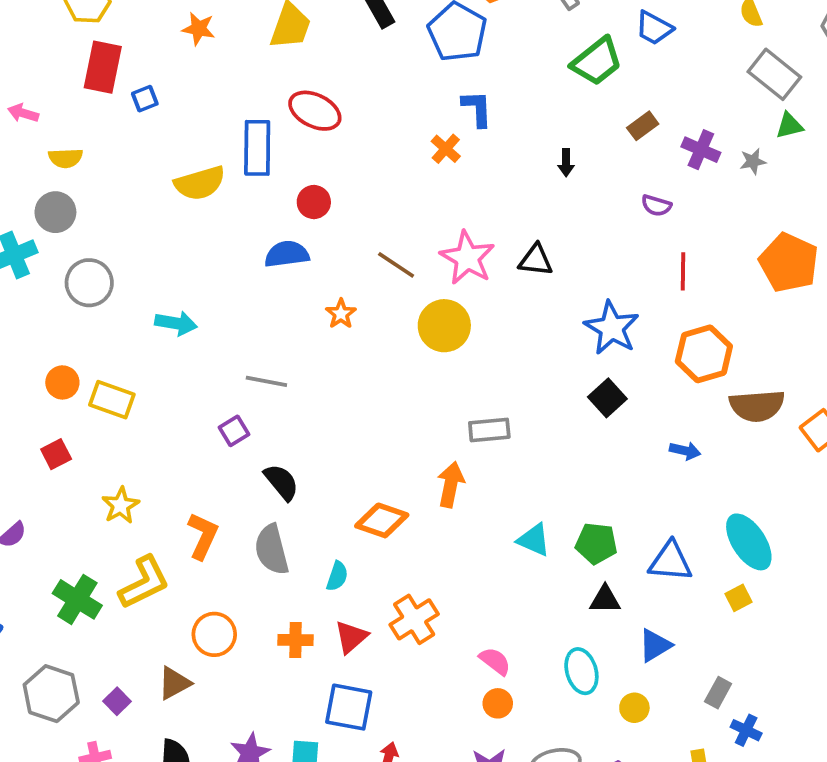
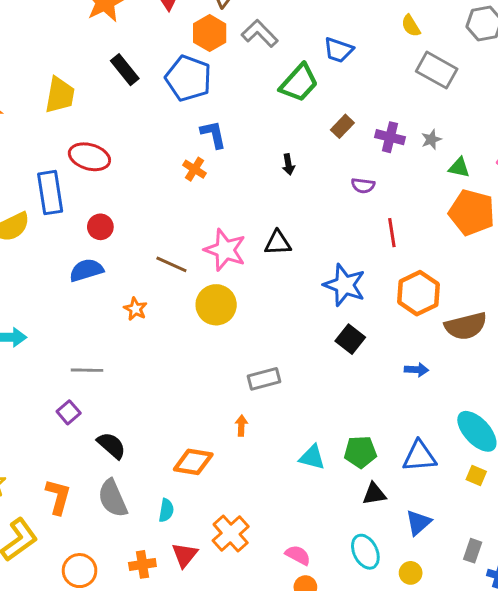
green triangle: (789, 126) -> (459, 167), moved, turned 35
orange arrow: (451, 485) -> (241, 426), size x0.6
yellow square: (739, 598) -> (476, 475), turned -30

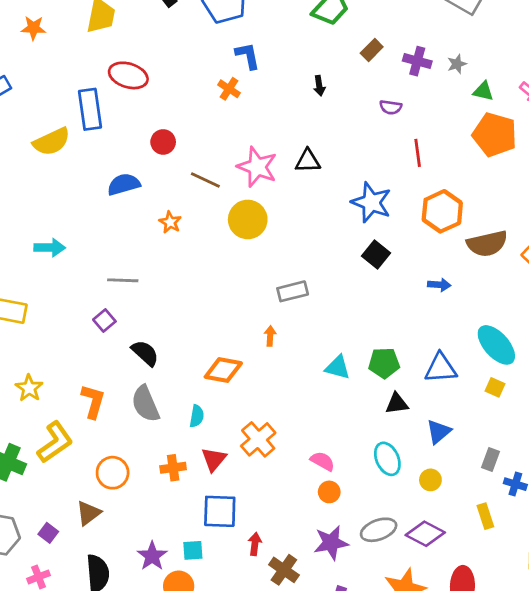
red circle: (100, 227) -> (163, 142), moved

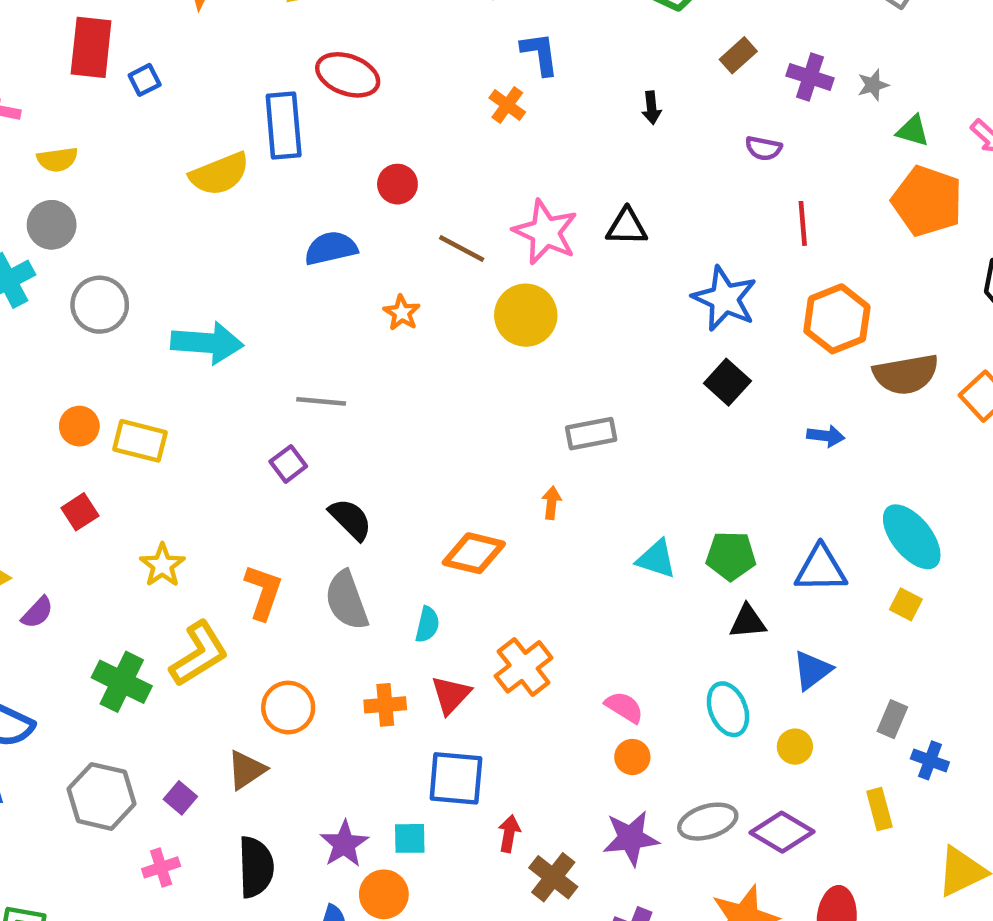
cyan arrow: (50, 248) -> (207, 343), size x1.4

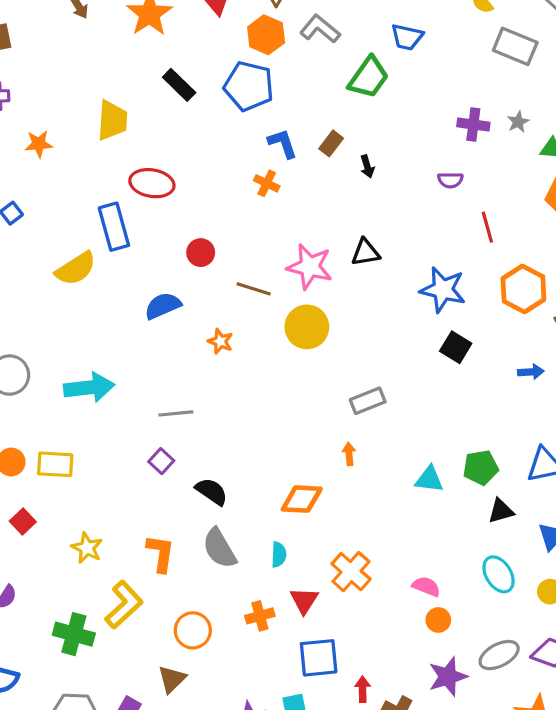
brown rectangle: (738, 55) -> (331, 143), moved

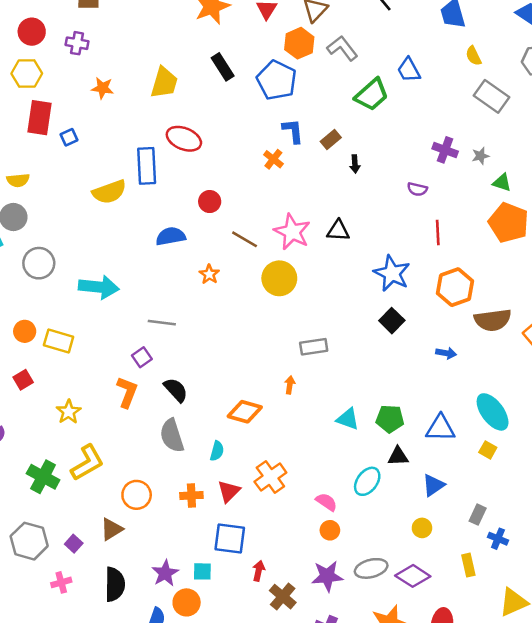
blue trapezoid: (407, 37) -> (409, 70), turned 36
orange L-shape: (161, 553) -> (127, 392), moved
cyan ellipse: (499, 574) -> (367, 481), moved, turned 56

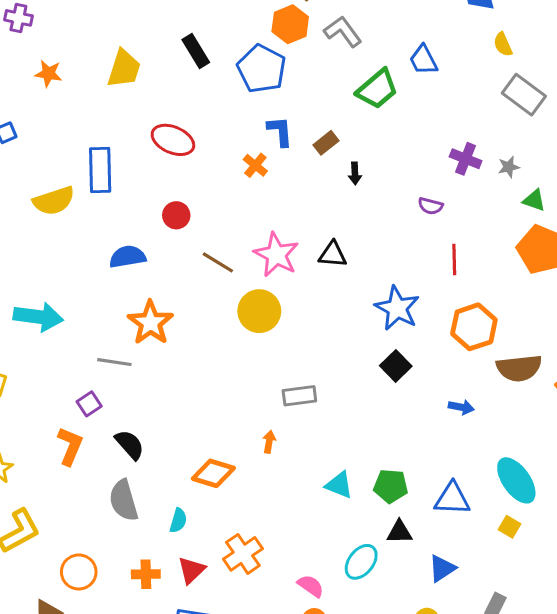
red ellipse: (184, 139) -> (173, 140), moved
orange star: (209, 274) -> (150, 323), moved, size x1.8

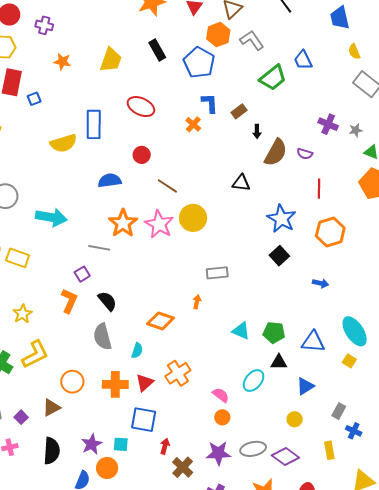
pink star: (276, 255) -> (159, 224), moved
brown semicircle: (519, 368) -> (276, 153), moved, turned -56
orange cross: (146, 574) -> (115, 384), size x1.4

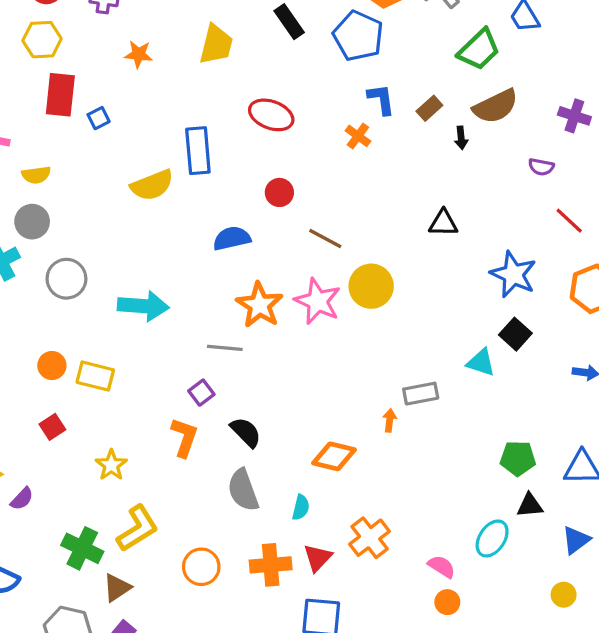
brown semicircle: (276, 153) -> (496, 106), moved, turned 40
red line: (319, 189) -> (569, 221), turned -42
gray rectangle: (217, 273) -> (421, 394), moved
cyan triangle: (241, 331) -> (481, 362), moved
brown triangle: (51, 408) -> (117, 588), moved

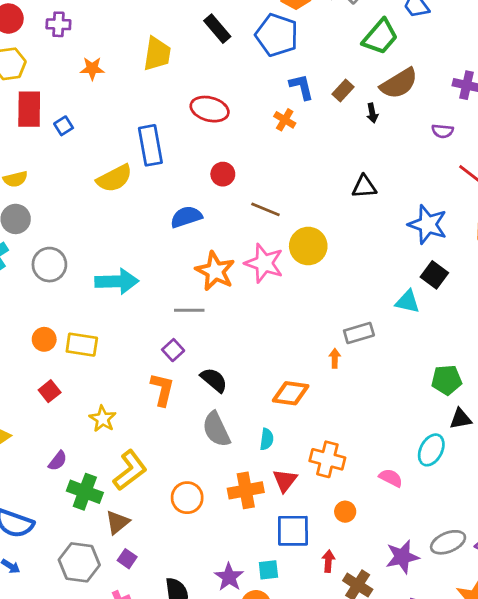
purple semicircle: (22, 499) -> (58, 461), moved
orange cross: (370, 538) -> (327, 459), turned -32
orange circle: (447, 602) -> (345, 512), moved

